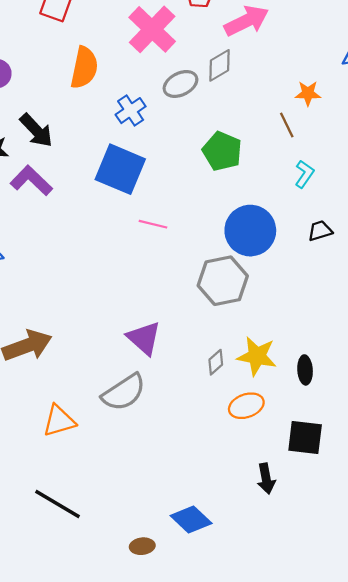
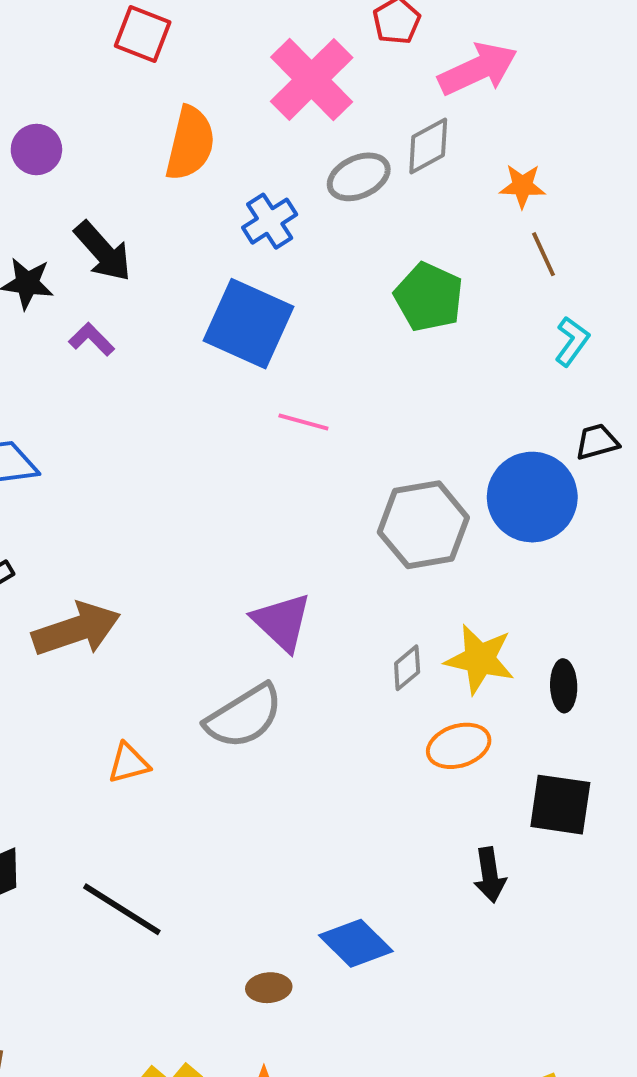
orange star: (308, 93) -> (522, 186), moved
purple L-shape: (31, 181) -> (92, 339), size x0.6
blue circle: (250, 231) -> (532, 497), moved
orange triangle: (59, 421) -> (129, 763), size x0.7

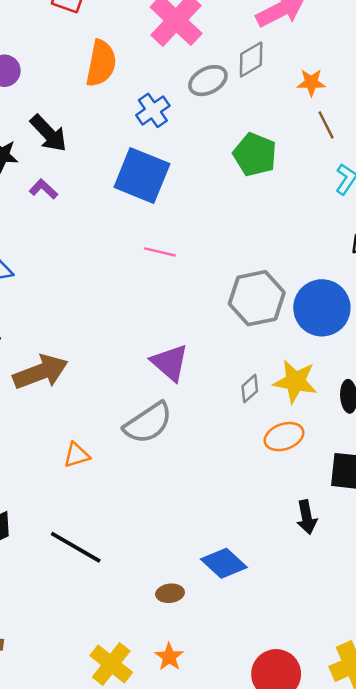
pink line: (303, 422) -> (160, 252), moved
blue circle: (532, 497) -> (322, 308), moved

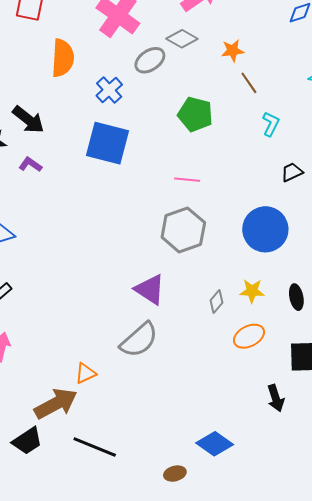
gray diamond: (251, 60) -> (182, 39), turned 68
pink line: (160, 252) -> (187, 180), moved
gray hexagon: (257, 298) -> (183, 230), moved
brown arrow: (41, 372) -> (56, 404), moved
yellow star: (295, 381) -> (252, 291), size x0.7

